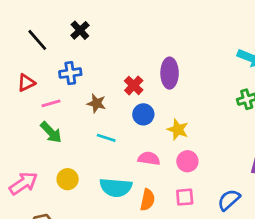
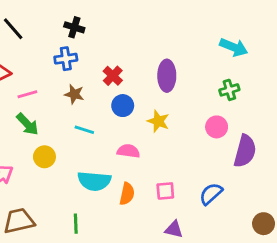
black cross: (80, 30) -> (74, 27), moved, turned -30
blue cross: (70, 73) -> (66, 59), moved
purple ellipse: (170, 73) -> (167, 76), moved
pink circle: (187, 161) -> (217, 127), moved
yellow circle: (68, 179) -> (44, 157), moved

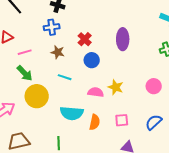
yellow star: (158, 121) -> (116, 87), moved
pink circle: (217, 127) -> (154, 86), moved
yellow circle: (44, 157) -> (37, 96), size x1.5

